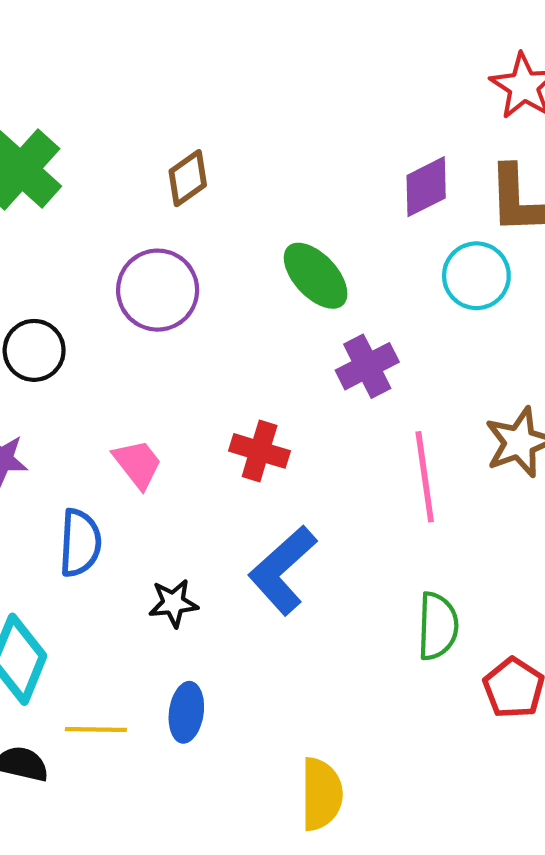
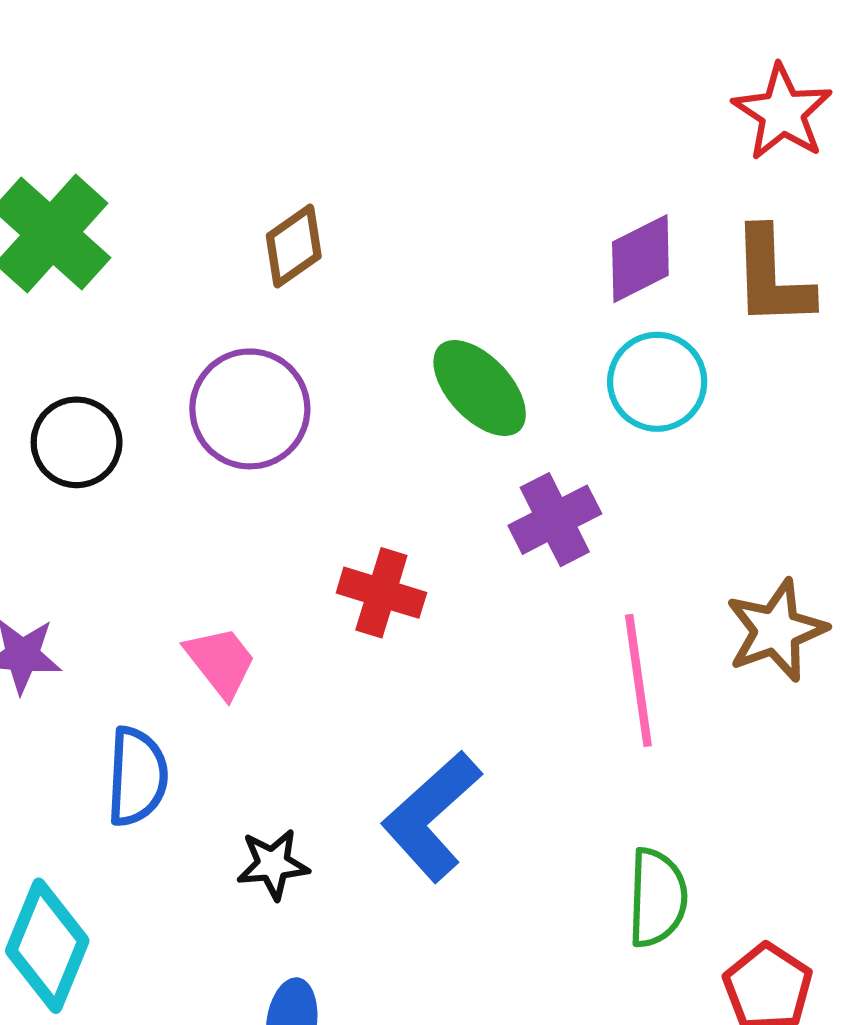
cyan circle: (476, 276) -> (657, 382), moved
black circle: (34, 350) -> (77, 442), moved
red cross: (260, 451) -> (381, 593), moved

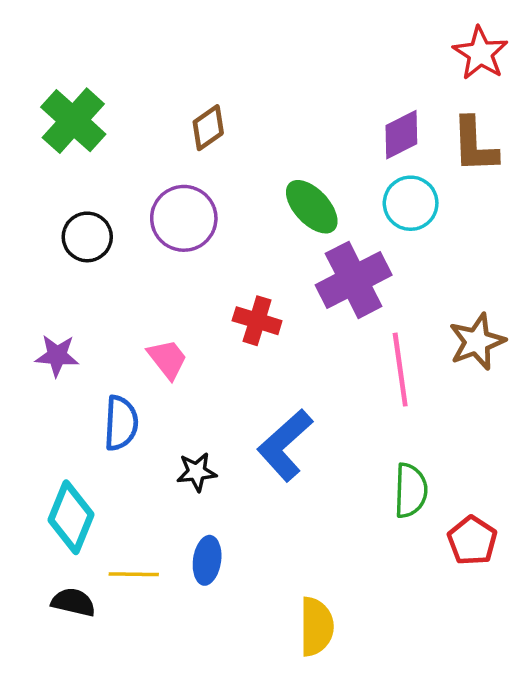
purple cross: (555, 520) -> (354, 280), size x1.5

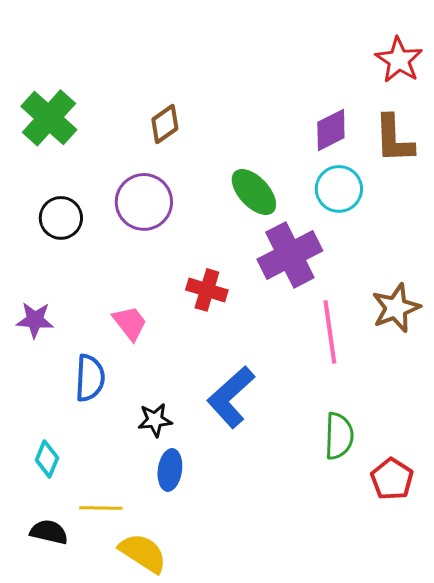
cyan diamond: (71, 517) -> (47, 459), size x0.6
blue ellipse: (207, 560) -> (170, 470), moved
yellow semicircle: (316, 627) -> (143, 553), moved, turned -57

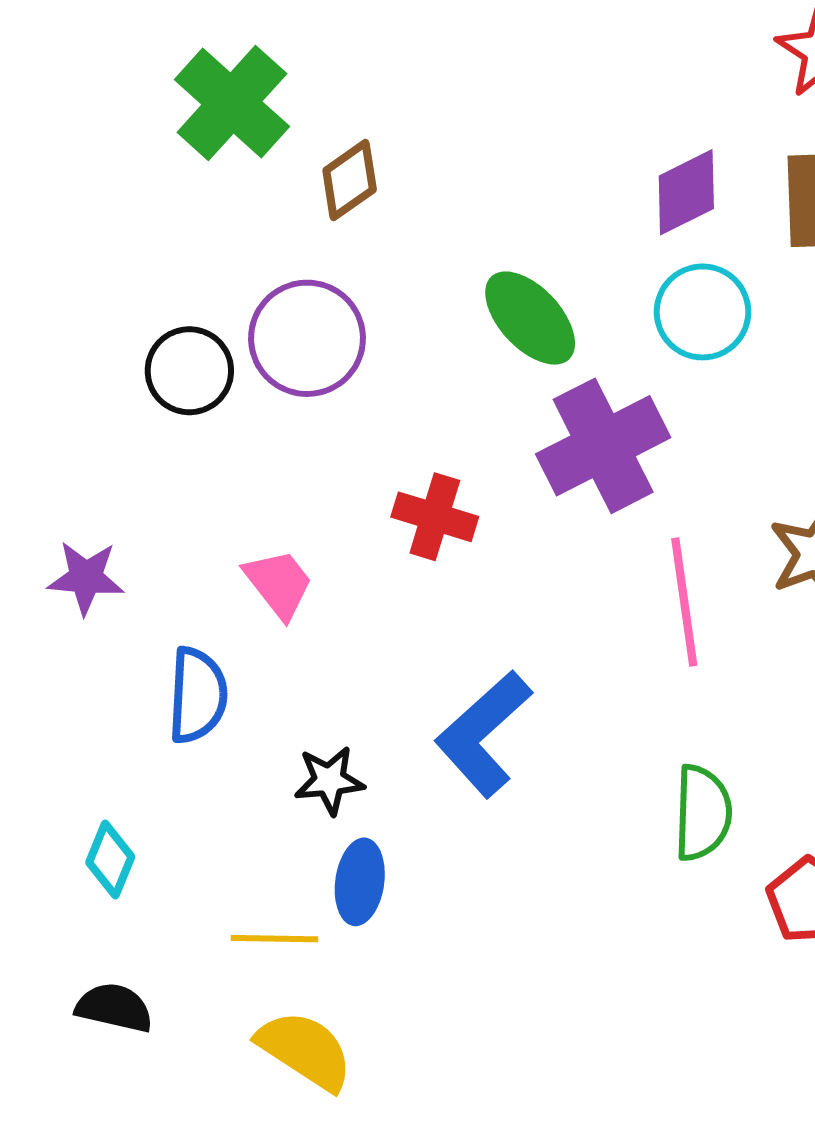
green cross: (49, 118) -> (232, 103), moved
black circle: (61, 218) -> (189, 371), moved
yellow line: (101, 508) -> (275, 939), moved

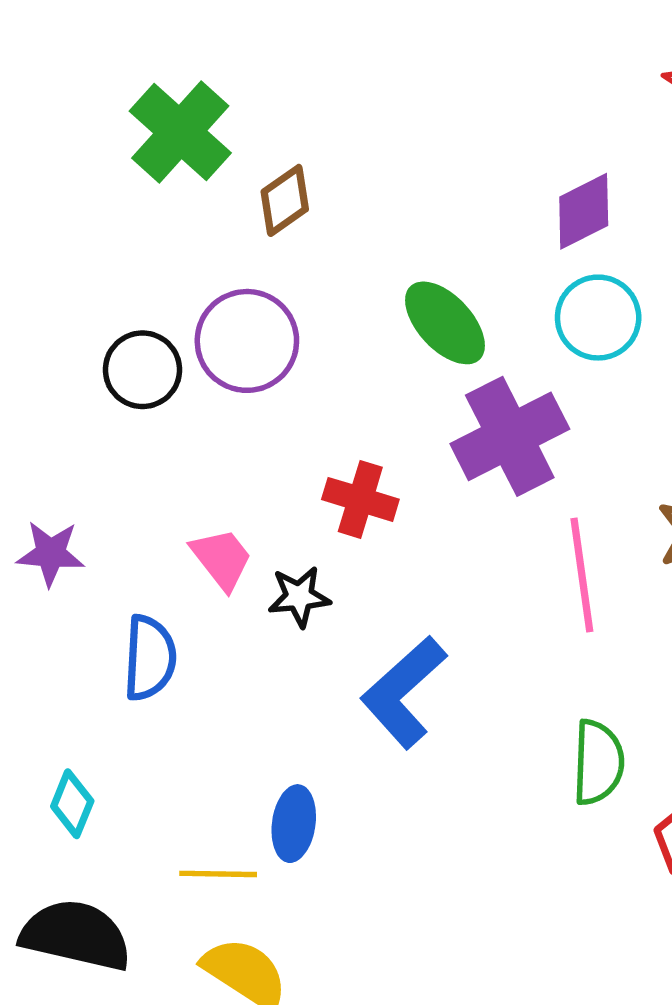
black star: (329, 780) -> (299, 597), moved
black semicircle: (114, 1008) -> (76, 935), size x1.6

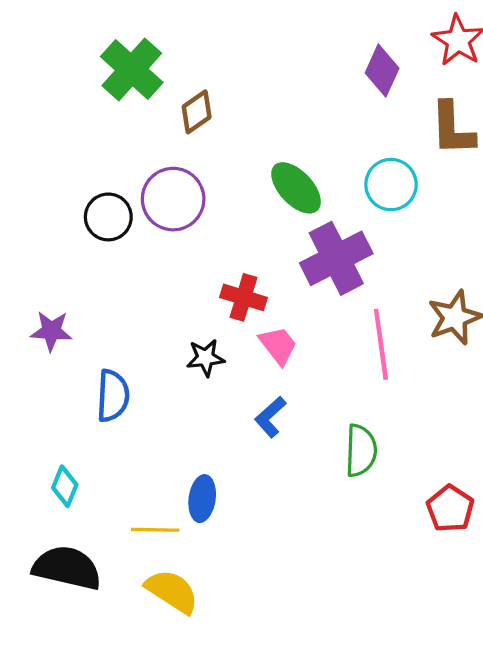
purple diamond: (584, 211) -> (382, 71), moved, turned -39
pink trapezoid: (222, 559) -> (278, 345), moved
blue L-shape: (404, 692) -> (270, 417), size x0.6
green semicircle: (598, 762) -> (361, 450), moved

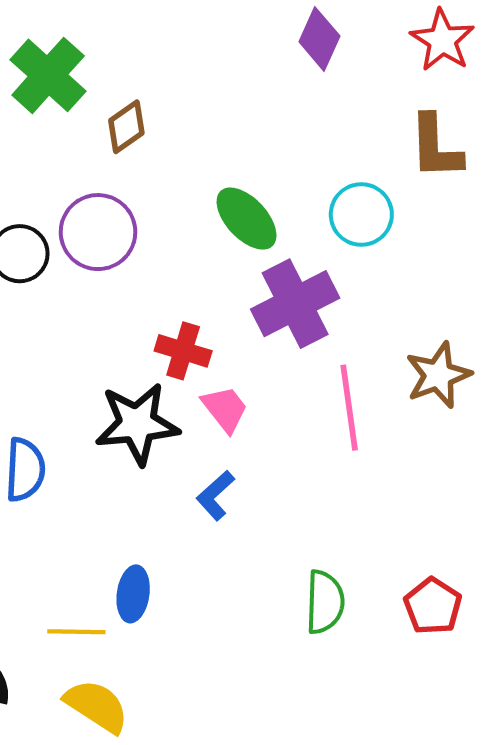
purple diamond: (382, 71) -> (319, 39), moved
black star: (206, 358) -> (137, 424), size x1.8
green semicircle: (361, 450) -> (325, 602), moved

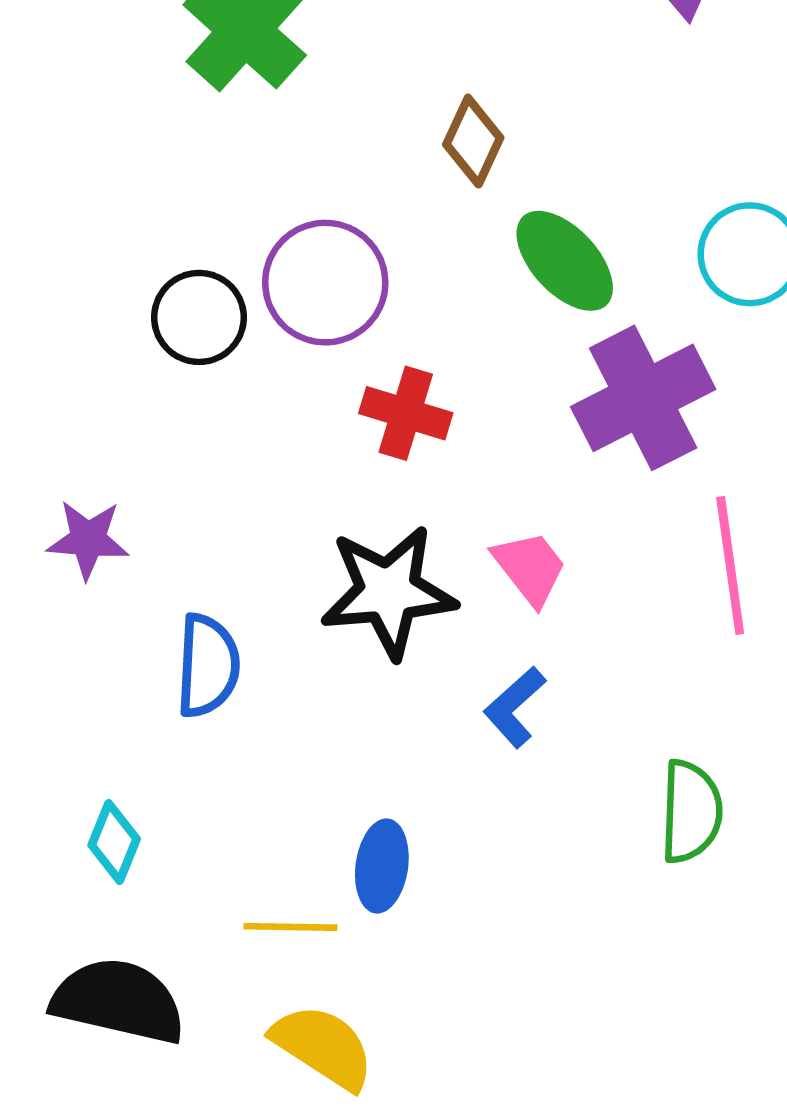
brown diamond: (126, 127) -> (473, 141), moved, turned -30
red cross: (183, 351) -> (406, 413), moved
green semicircle: (325, 602) -> (691, 812), moved

